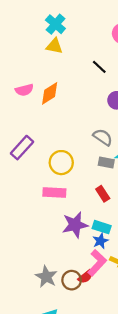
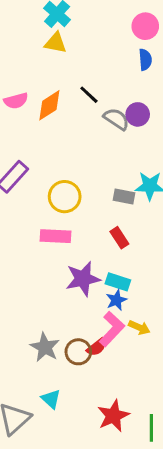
black line: (99, 67) -> (89, 95), moved
gray semicircle: (103, 137) -> (116, 119), moved

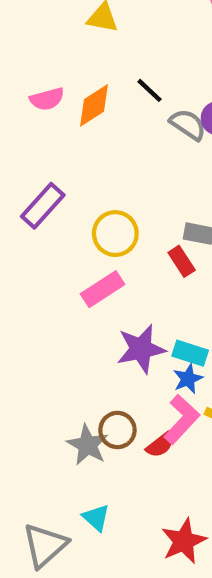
pink rectangle: (55, 236) -> (103, 289), turned -36
red rectangle: (119, 238) -> (182, 261), moved
brown circle: (78, 352) -> (117, 430), moved

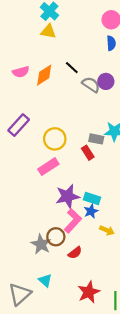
pink L-shape: (182, 419) -> (73, 221), moved
red semicircle: (160, 445) -> (75, 253), moved

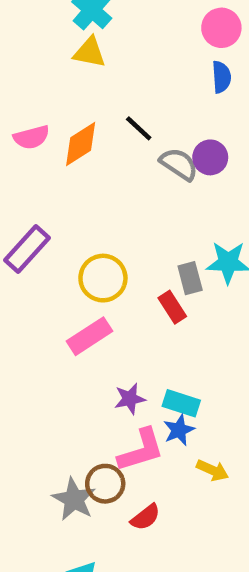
gray rectangle: (96, 139) -> (190, 278), turned 64
purple star: (68, 196) -> (130, 399), size x0.6
pink L-shape: (73, 221) -> (141, 450), turned 30

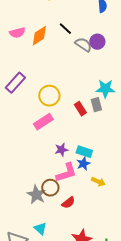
gray rectangle: (190, 278) -> (96, 105), moved

